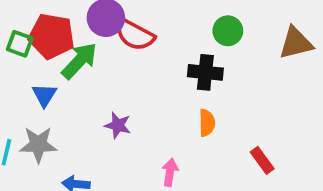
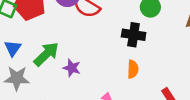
green arrow: (79, 61) -> (46, 54), moved
blue triangle: (44, 95) -> (13, 48), moved

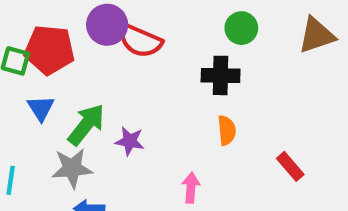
blue triangle: (13, 48) -> (41, 108), moved
gray star: (17, 78) -> (72, 168), moved

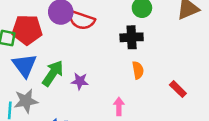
blue triangle: (41, 108) -> (25, 65), size x1.5
gray star: (72, 168) -> (26, 101), moved

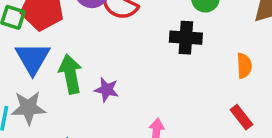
orange semicircle: (138, 70) -> (244, 66), moved
green arrow: (53, 73) -> (70, 74), turned -52

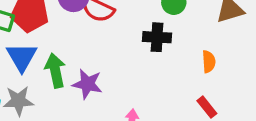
purple star: (107, 90) -> (87, 84), size x1.4

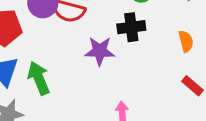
purple star: (87, 84) -> (100, 51), moved

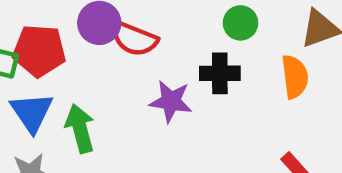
orange semicircle: (186, 41) -> (295, 77), moved, size x1.4

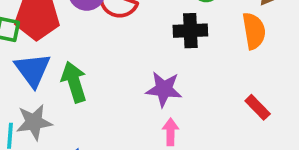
purple star: (171, 101) -> (164, 89), moved

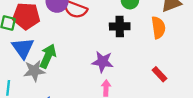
green arrow: (74, 82) -> (48, 56), turned 40
gray star: (34, 122) -> (34, 71), moved

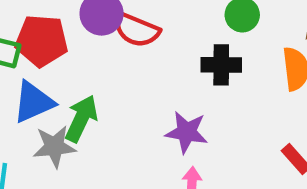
blue triangle: (23, 48) -> (33, 102), turned 40

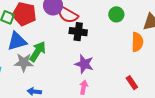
black cross: (221, 65) -> (78, 32), moved

